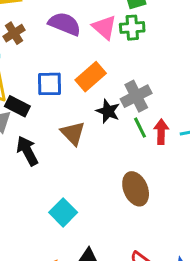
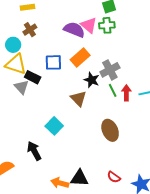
purple semicircle: (65, 24) -> (74, 30), moved
brown triangle: (73, 133) -> (78, 99), moved
black arrow: (27, 151) -> (34, 151), moved
cyan square: (63, 212) -> (54, 126), moved

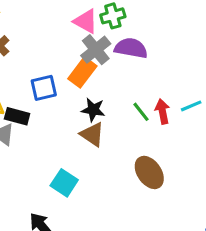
purple semicircle: (74, 30) -> (131, 48), moved
gray cross: (110, 70) -> (96, 50), moved
black star: (92, 80) -> (93, 110), moved

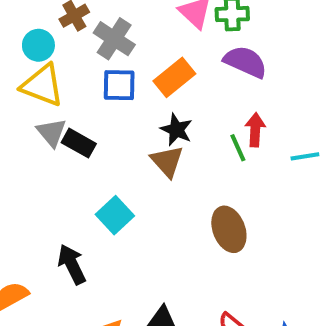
gray cross: (96, 50) -> (114, 39), moved, turned -32
red arrow: (162, 111) -> (255, 130), moved
black rectangle: (17, 116) -> (79, 143), moved

